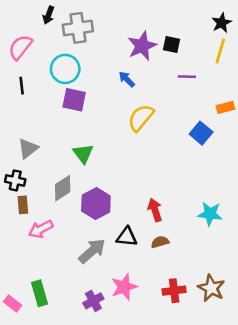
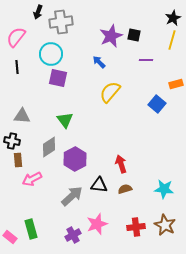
gray triangle: (28, 148) -> (22, 116), turned 42
cyan star: (210, 214) -> (164, 189), moved

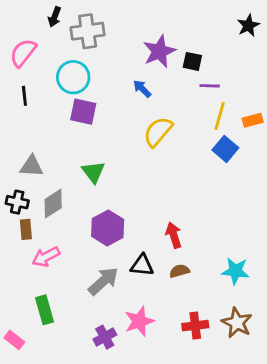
black square: (134, 35) -> (192, 61), moved
yellow line: (172, 40) -> (220, 116), moved
gray diamond: (49, 147) -> (53, 204), moved
green rectangle: (31, 229) -> (44, 310), moved

